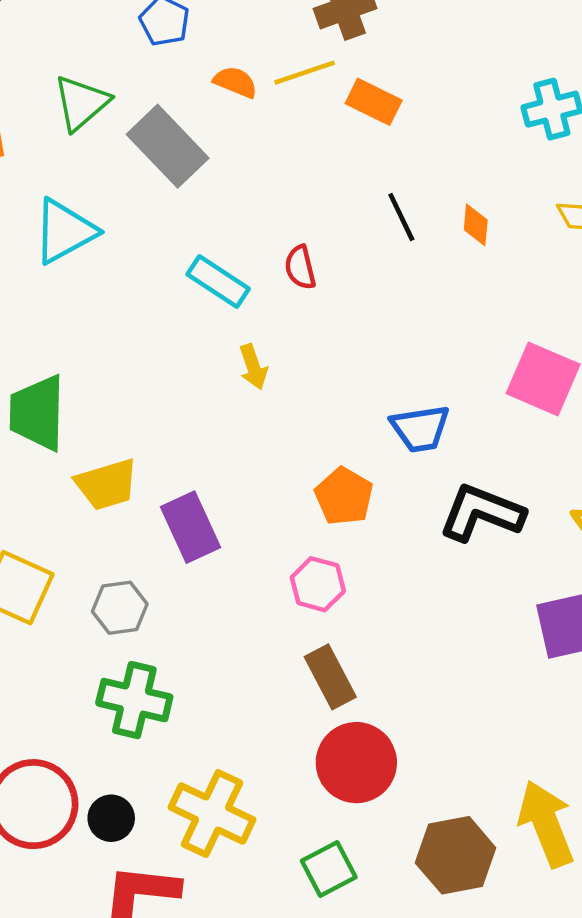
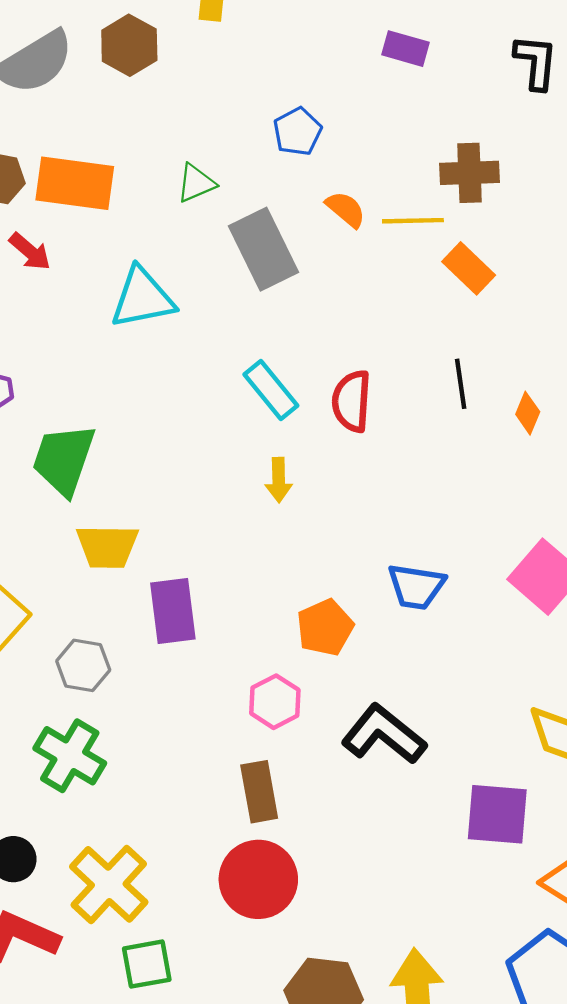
green triangle: (81, 103) -> (196, 183), size x0.7
red semicircle: (300, 267) -> (352, 401), size x1.4
black L-shape: (482, 513) -> (384, 734), moved
green square: (329, 869) -> (147, 964), moved

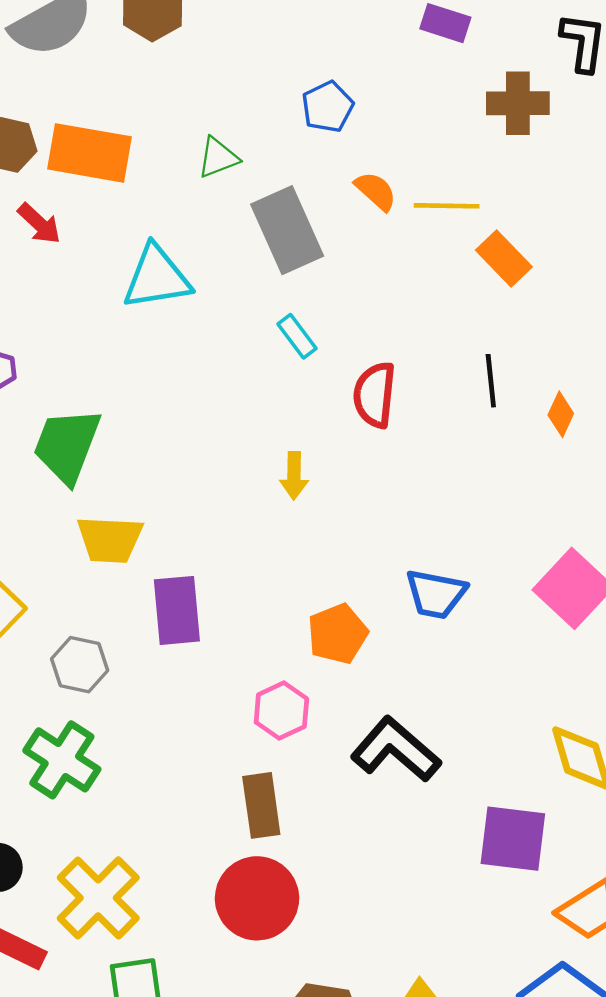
brown cross: (470, 173) -> (518, 103), moved
cyan rectangle: (271, 390) -> (297, 336), moved, size x0.7

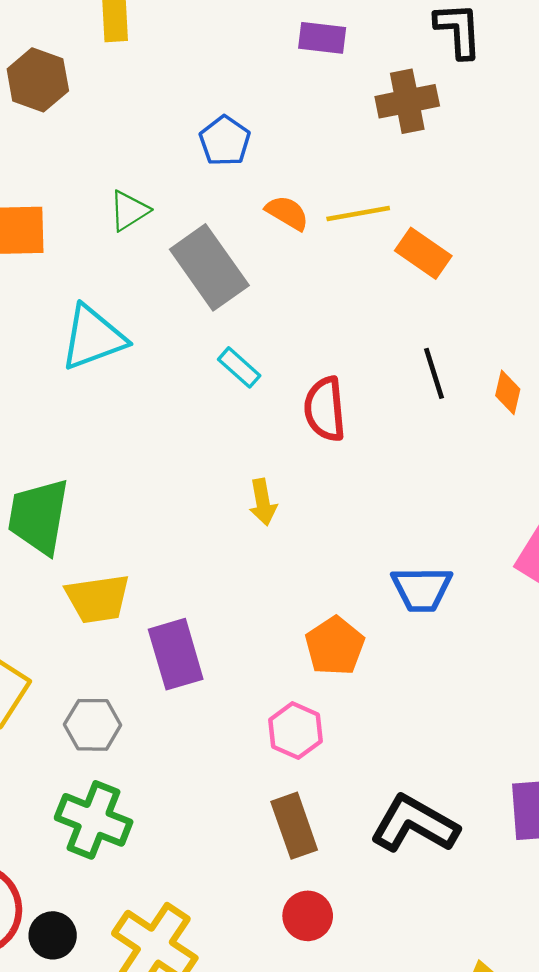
black L-shape: (396, 749) -> (414, 824), moved
red circle: (257, 898) -> (308, 916), size x0.6

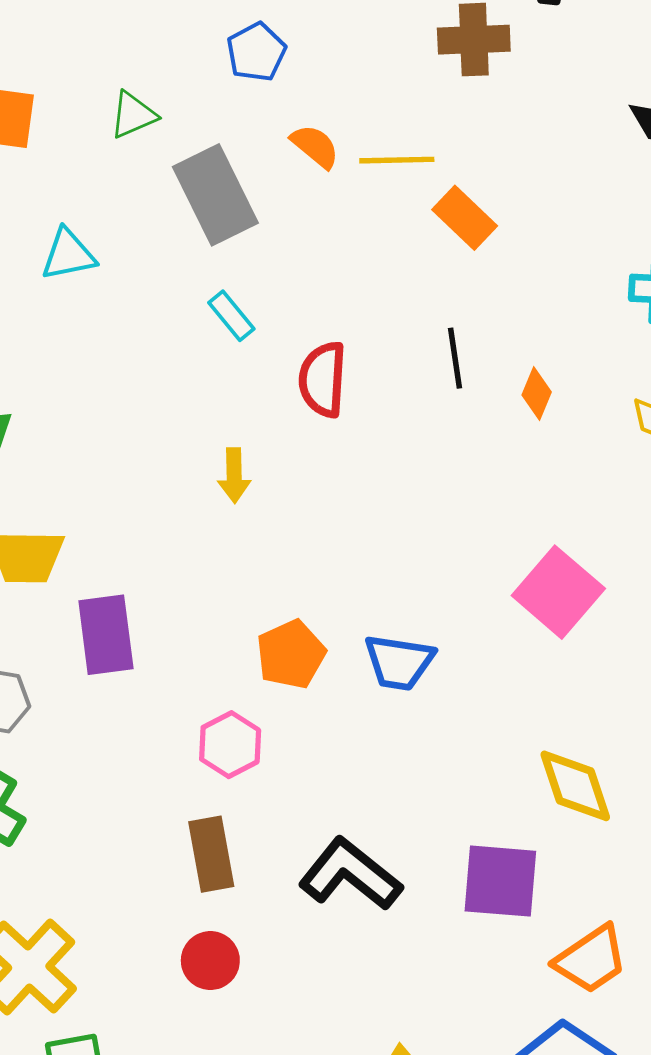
cyan triangle: (93, 338) -> (68, 255), size x0.7
blue trapezoid: (422, 589) -> (399, 662), moved

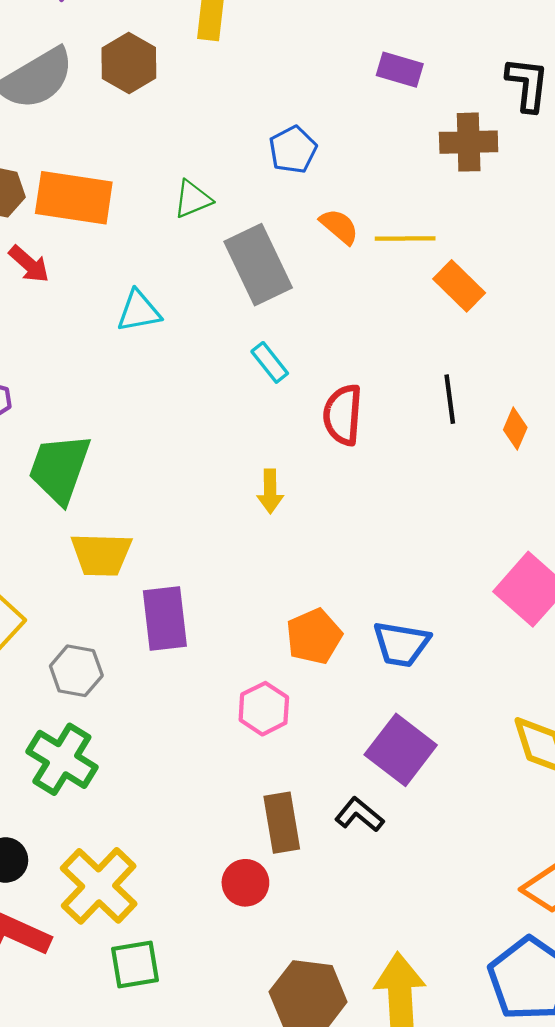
brown rectangle: (211, 854) -> (282, 823), moved
black L-shape: (350, 874) -> (359, 815), size x0.6
purple square: (500, 881) -> (401, 750), moved, turned 32

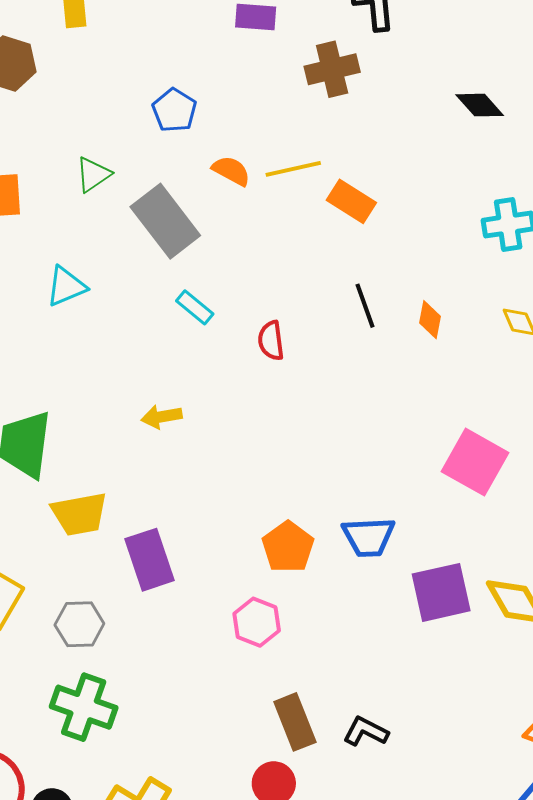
red semicircle: (343, 415) -> (271, 341), size x0.7
yellow arrow: (270, 491) -> (162, 417), moved, turned 93
purple square: (401, 750) -> (441, 592), moved, turned -38
black L-shape: (359, 815) -> (366, 731), moved

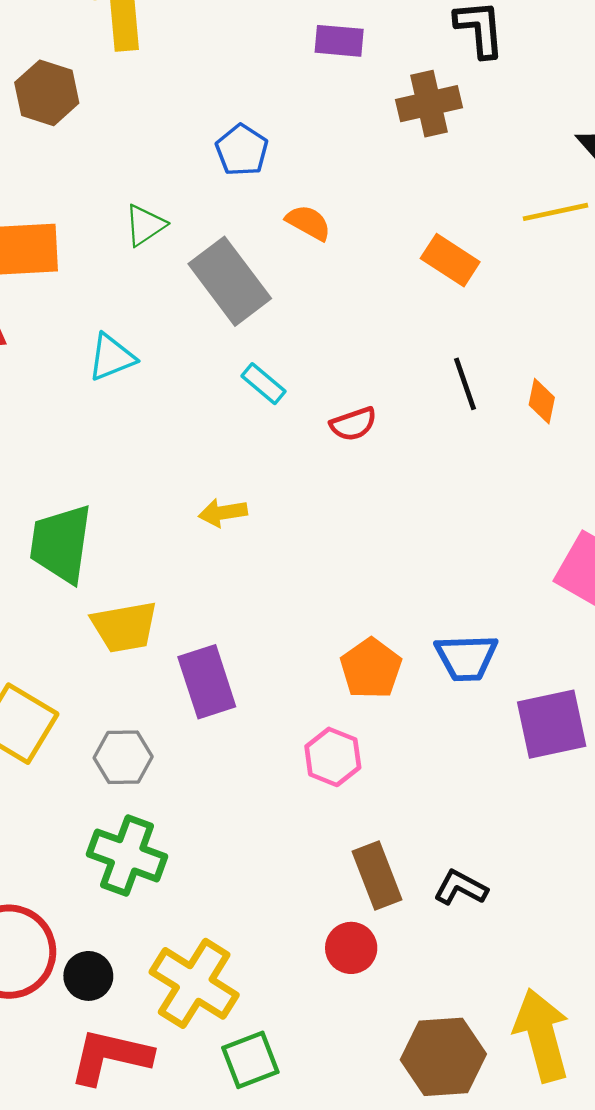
yellow line: (293, 169) -> (556, 212), moved
red semicircle: (271, 341) -> (353, 424), turned -102

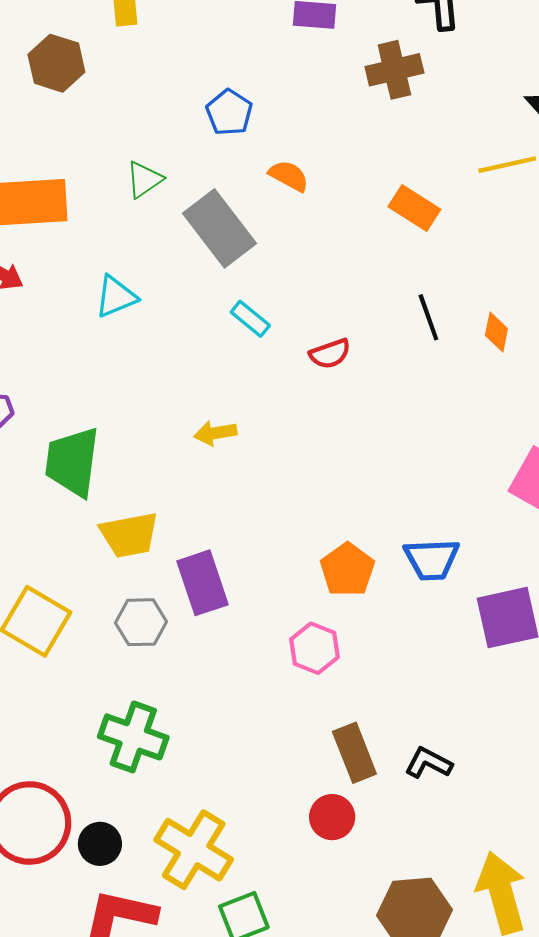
gray hexagon: (123, 757) -> (141, 622), moved

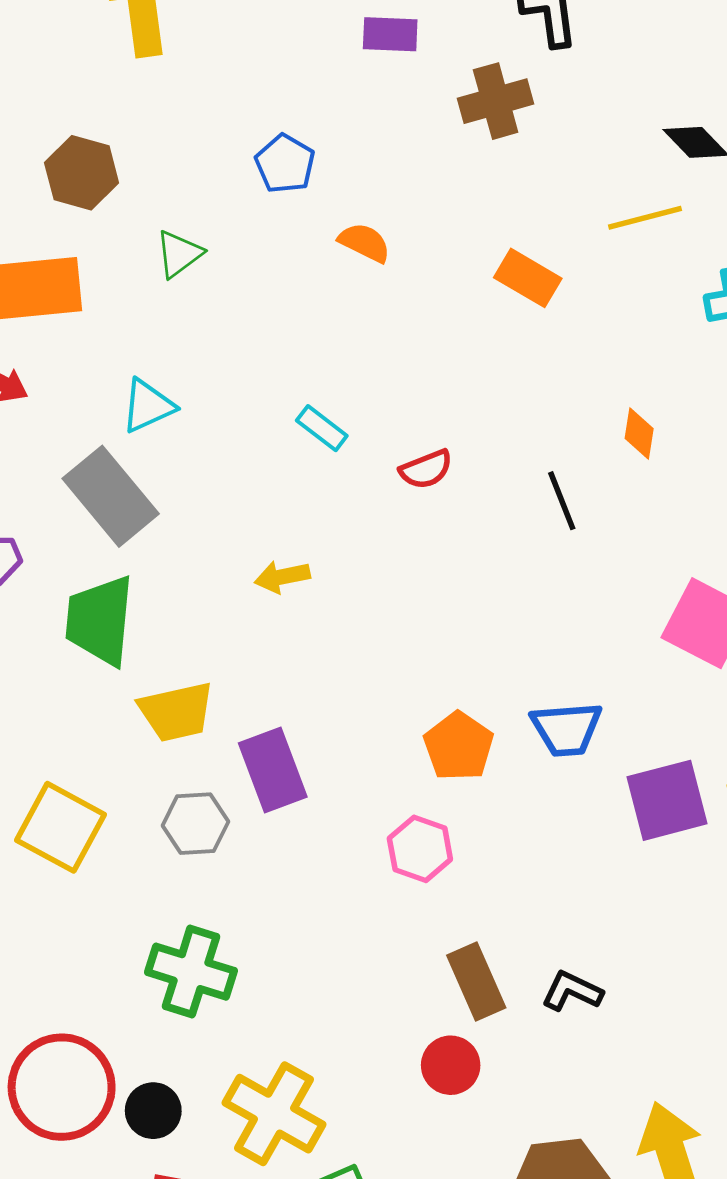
brown hexagon: (56, 63) -> (82, 173), moved
gray rectangle: (220, 228) -> (111, 496), moved
black line: (428, 317) -> (562, 501), moved

